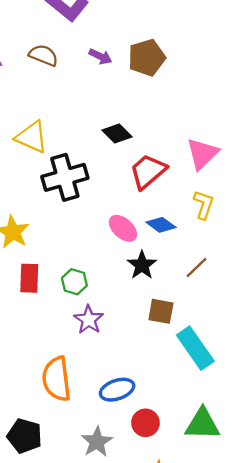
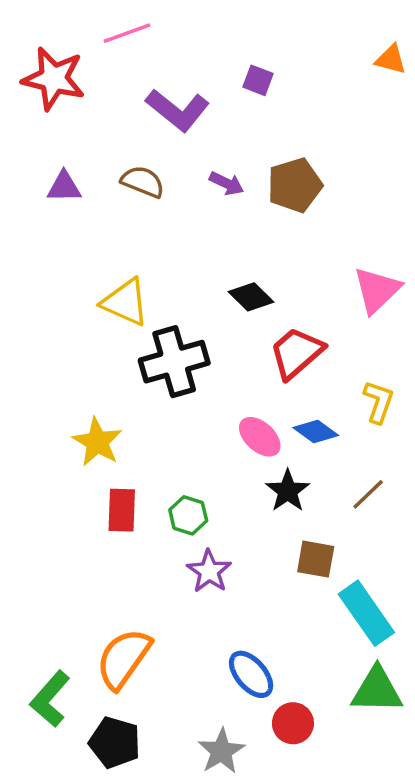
pink triangle: (202, 154) -> (377, 290), moved
orange semicircle: (57, 379) -> (124, 659), moved, turned 42
blue ellipse: (117, 390) -> (251, 674), turned 68
green triangle: (202, 424) -> (377, 690), moved

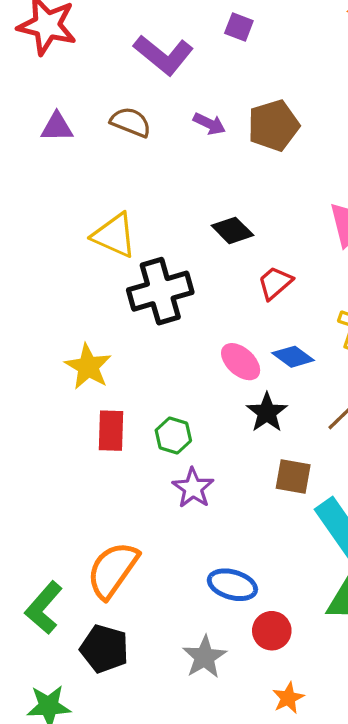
red trapezoid: (296, 353) -> (275, 283), size x0.7
blue ellipse: (251, 674) -> (232, 585), turned -33

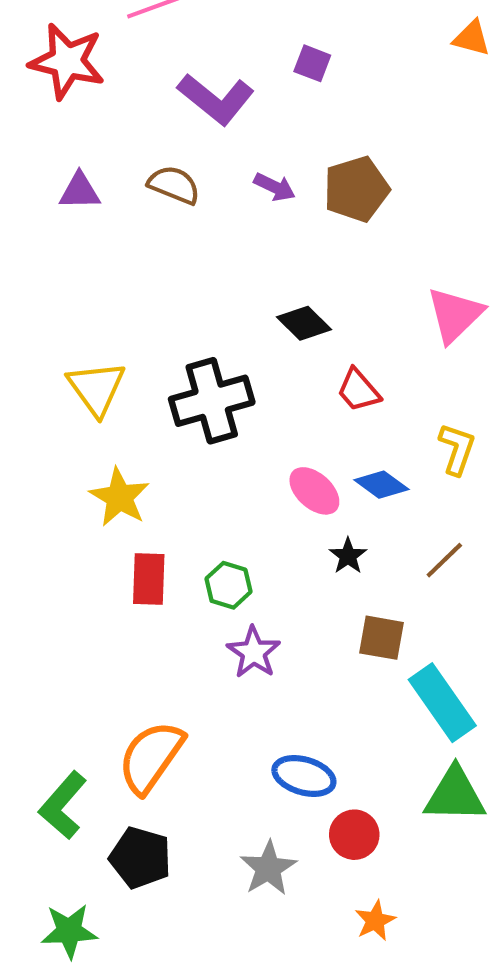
yellow triangle: (114, 235) -> (96, 388), moved, turned 30
red trapezoid: (275, 283) -> (358, 390), turned -90
black star: (267, 413) -> (348, 556), size x0.7

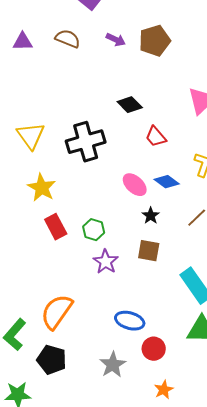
red rectangle: (149, 579) -> (56, 227), turned -30
brown square: (381, 638) -> (149, 251), moved

